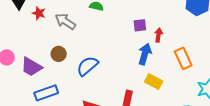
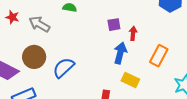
brown circle: (59, 54) -> (34, 57), size x1.5
orange rectangle: (183, 58) -> (159, 56), turned 55

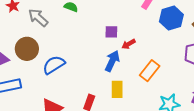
red arrow: (133, 33) -> (128, 44), turned -136
yellow rectangle: (130, 80) -> (117, 89), turned 54

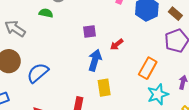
red arrow: (128, 44) -> (117, 44), moved
orange rectangle: (150, 71) -> (148, 68), moved

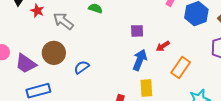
orange rectangle: (148, 68) -> (181, 67), moved
blue semicircle: (38, 73) -> (82, 67), size x0.7

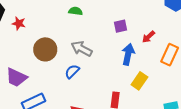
gray arrow: (63, 21) -> (82, 49), moved
brown circle: (54, 53) -> (45, 49), moved
yellow rectangle: (146, 88) -> (139, 81), turned 48

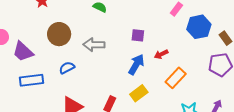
gray arrow: (82, 49) -> (94, 45), turned -45
blue semicircle: (72, 71) -> (67, 68), moved

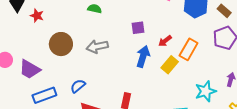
blue semicircle: (67, 68) -> (78, 86), moved
orange rectangle: (176, 78) -> (189, 49), moved
yellow rectangle: (139, 93) -> (170, 65), moved

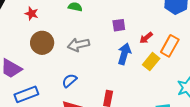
red star: (37, 16) -> (32, 14), moved
blue semicircle: (78, 86) -> (69, 81), moved

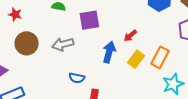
purple square: (119, 25) -> (89, 20), moved, size x1.5
orange rectangle: (170, 46) -> (160, 57), moved
blue semicircle: (69, 81) -> (77, 78), moved, turned -126

